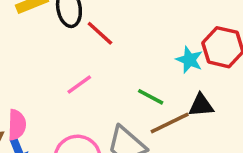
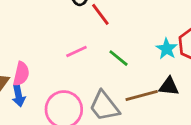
green line: (151, 97) -> (118, 58), moved

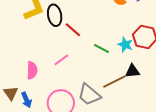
green line: (118, 58) -> (101, 49), moved
pink semicircle: (21, 74) -> (32, 70), moved

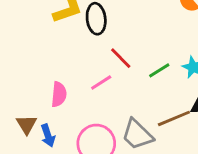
red line: (73, 30) -> (121, 58), moved
green line: (101, 49) -> (159, 70), turned -63

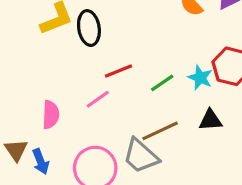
red line: (121, 58) -> (118, 71), turned -65
brown line: (174, 118) -> (160, 131), moved

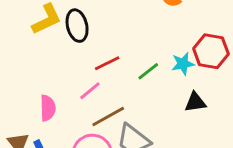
cyan star: (200, 78) -> (183, 64), turned -30
brown line: (160, 131) -> (108, 117), moved

